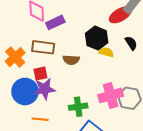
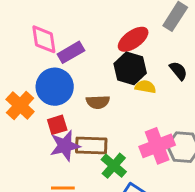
red ellipse: (120, 15) -> (133, 39), moved
brown rectangle: (43, 47) -> (91, 146), moved
blue circle: (25, 91) -> (55, 87), moved
green cross: (78, 107) -> (114, 166), turned -36

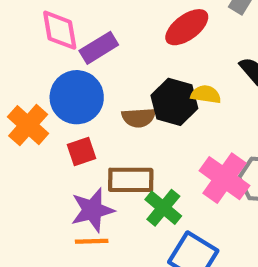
black hexagon: (130, 68) -> (174, 102), moved
purple star: (65, 146) -> (92, 210), moved
pink cross: (157, 146) -> (224, 178), turned -32

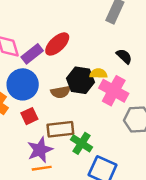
red ellipse: (187, 27) -> (57, 44), moved
pink cross: (224, 178) -> (114, 91), moved

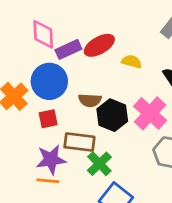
yellow semicircle: (98, 74) -> (132, 62), moved
black hexagon: (80, 80) -> (112, 115), moved

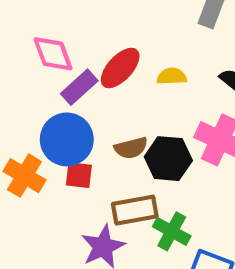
pink diamond: (43, 34) -> (53, 54), moved
red square: (48, 119) -> (79, 175), moved, turned 36

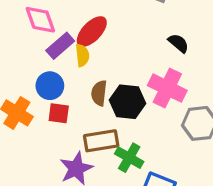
yellow semicircle: (172, 76) -> (82, 55), moved, turned 85
blue circle: (67, 139) -> (50, 86), size x0.7
brown semicircle: (131, 148) -> (99, 93), turned 110

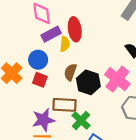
red ellipse: (92, 32) -> (75, 29), turned -65

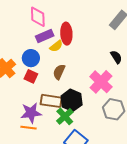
yellow semicircle: (65, 44) -> (56, 46), turned 40
black hexagon: (88, 82) -> (72, 100), moved

